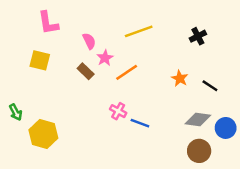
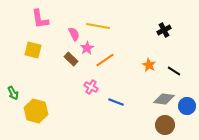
yellow line: (139, 31) -> (98, 26), moved, turned 30
pink cross: (118, 111) -> (91, 87), moved

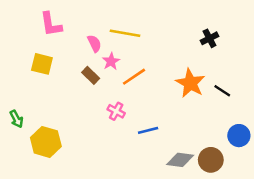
orange star: (149, 65) -> (190, 83), size x1.6
gray diamond: (164, 99) -> (180, 160), moved
blue line: (116, 102) -> (148, 130), turned -35

